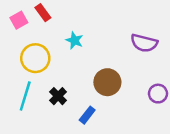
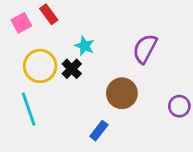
purple semicircle: (144, 43) -> (145, 49), moved, turned 104
cyan line: (25, 96) -> (29, 109), turned -36
black cross: (58, 96) -> (72, 69), moved

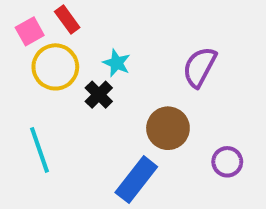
yellow circle: (40, 66) -> (55, 67), moved
purple circle: (179, 106) -> (227, 162), moved
blue rectangle: (99, 131) -> (136, 180), size x1.6

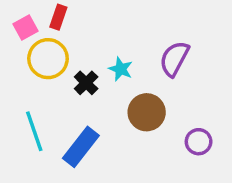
red rectangle: (67, 20) -> (58, 17), turned 55
cyan star: (117, 63) -> (121, 69), moved
blue rectangle: (136, 180) -> (81, 147), moved

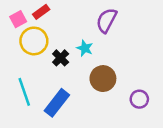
red rectangle: (58, 17) -> (41, 12), turned 35
purple semicircle: (174, 59) -> (107, 20), moved

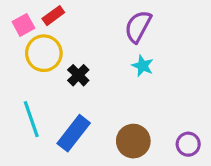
cyan star: (85, 48) -> (143, 66), moved
brown circle: (103, 79) -> (133, 141), moved
purple circle: (139, 99) -> (188, 144), moved

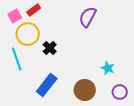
cyan star: (143, 66) -> (108, 68), moved
cyan line: (31, 119) -> (17, 59), moved

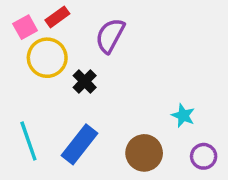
purple semicircle: (88, 17) -> (110, 36), moved
cyan line: (17, 59) -> (28, 141), moved

